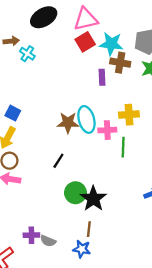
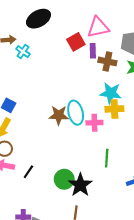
pink triangle: (86, 19) -> (98, 27), moved
cyan star: (111, 44) -> (111, 93), moved
purple rectangle: (102, 77) -> (93, 51), moved
green line: (123, 147) -> (107, 158), moved
black line: (58, 161) -> (28, 172), moved

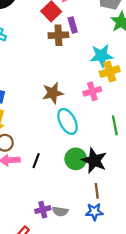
purple rectangle: (93, 51) -> (73, 25), moved
brown cross: (107, 61) -> (58, 35), moved
cyan ellipse: (76, 113) -> (68, 121), moved

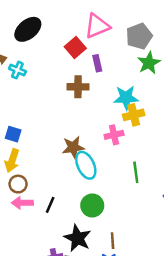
brown cross: (58, 35) -> (78, 87), moved
brown star: (53, 93) -> (73, 147), moved
black star: (94, 160) -> (77, 238), moved

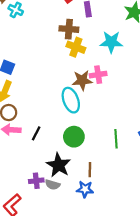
yellow cross: (134, 115) -> (76, 47), moved, turned 30
brown star: (73, 147) -> (82, 80), moved
green line: (136, 172) -> (116, 139), moved

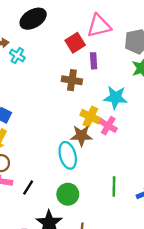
yellow cross: (76, 47) -> (90, 117), moved
pink cross: (98, 75) -> (108, 126), moved, turned 35
green line: (116, 139) -> (114, 186), moved

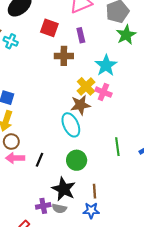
red square: (75, 43) -> (49, 28), moved, turned -30
cyan star: (115, 97) -> (106, 65), turned -30
yellow cross: (90, 117) -> (86, 86), turned 30

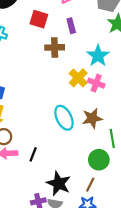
brown star: (80, 105) -> (92, 118), moved
green circle: (77, 160) -> (99, 160), moved
brown line: (94, 191) -> (90, 185), turned 32

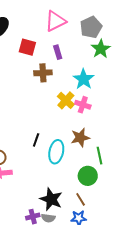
cyan ellipse: (64, 118) -> (56, 152), moved, turned 40
black line: (33, 154) -> (36, 140), moved
brown line: (90, 185) -> (81, 199), turned -56

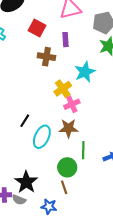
pink cross: (83, 105) -> (72, 104), moved, turned 35
brown line: (81, 199) -> (64, 187), moved

